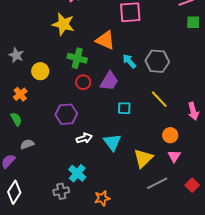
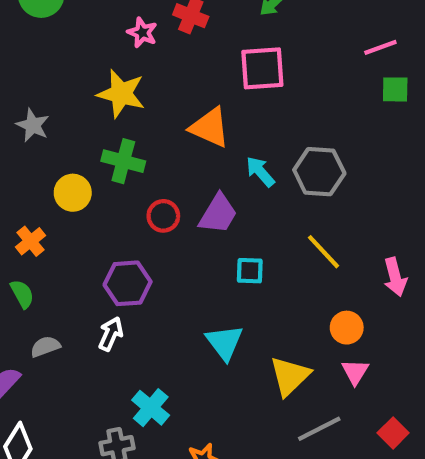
gray star: (16, 55) -> (33, 125), moved
green cross: (77, 58) -> (123, 161), moved
white arrow: (84, 138) -> (111, 334), moved, turned -49

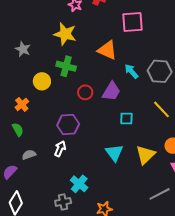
yellow triangle: (290, 376) -> (146, 155), moved

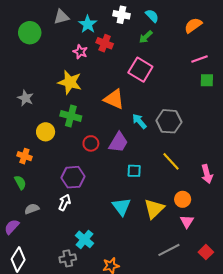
pink square: (132, 22) -> (140, 70), turned 35
orange cross: (22, 104) -> (24, 156), turned -32

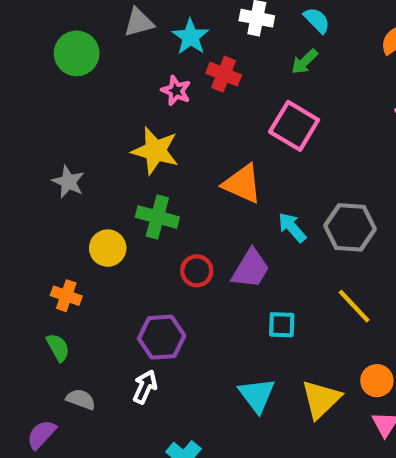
gray semicircle: (32, 209) -> (81, 399), turned 40

